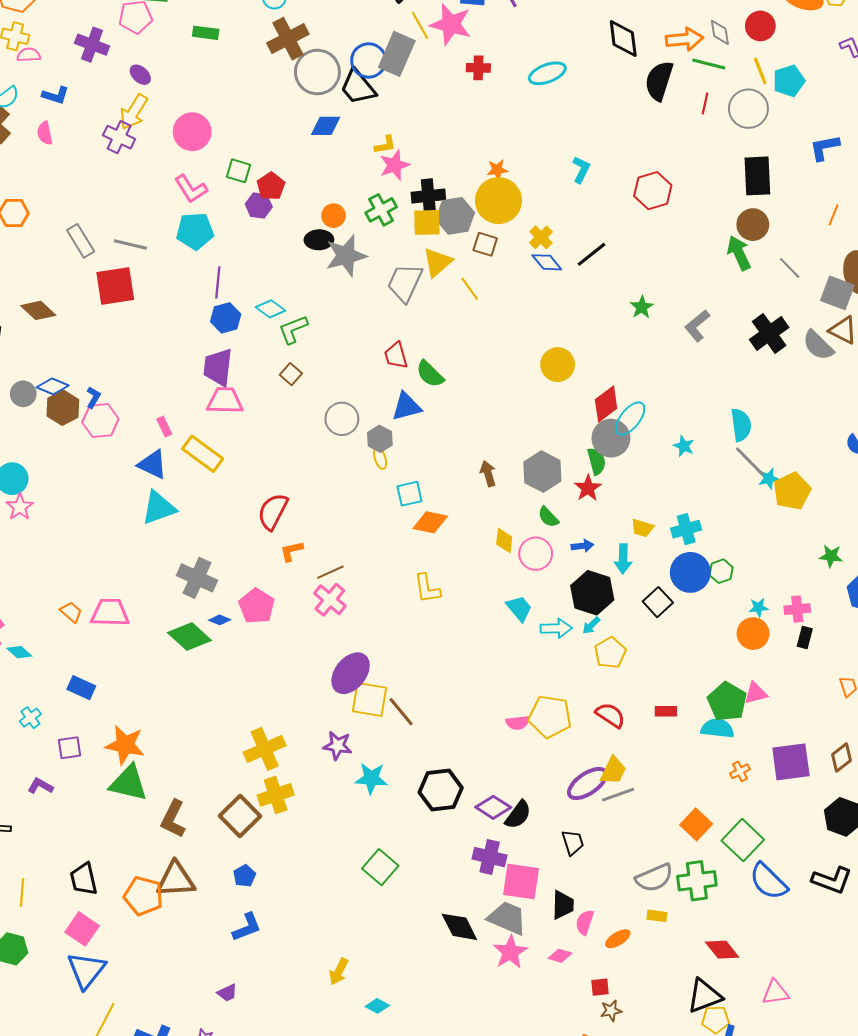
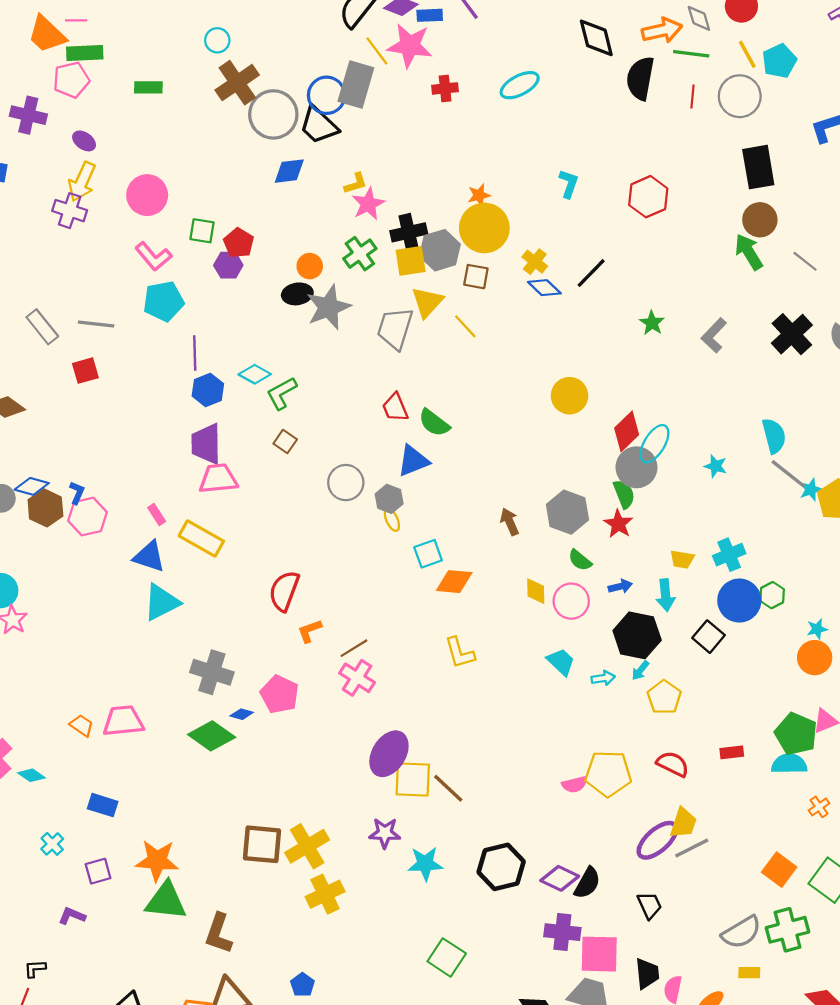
red square: (115, 286) -> (85, 371), size x0.6
cyan arrow: (556, 628) -> (603, 678), size x0.7
brown square: (240, 816) -> (262, 844), moved, turned -33

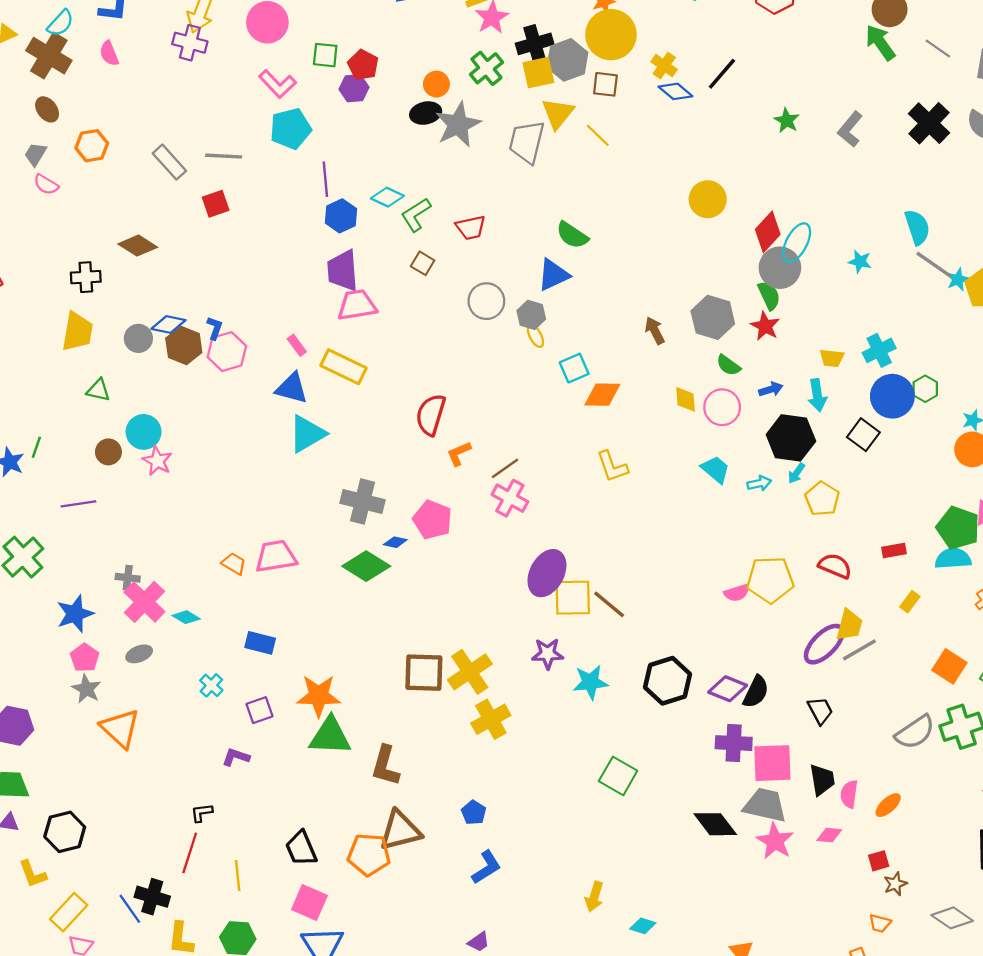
red trapezoid: (395, 407) -> (471, 228), moved, turned -76
yellow rectangle: (749, 973) -> (910, 602), moved, turned -50

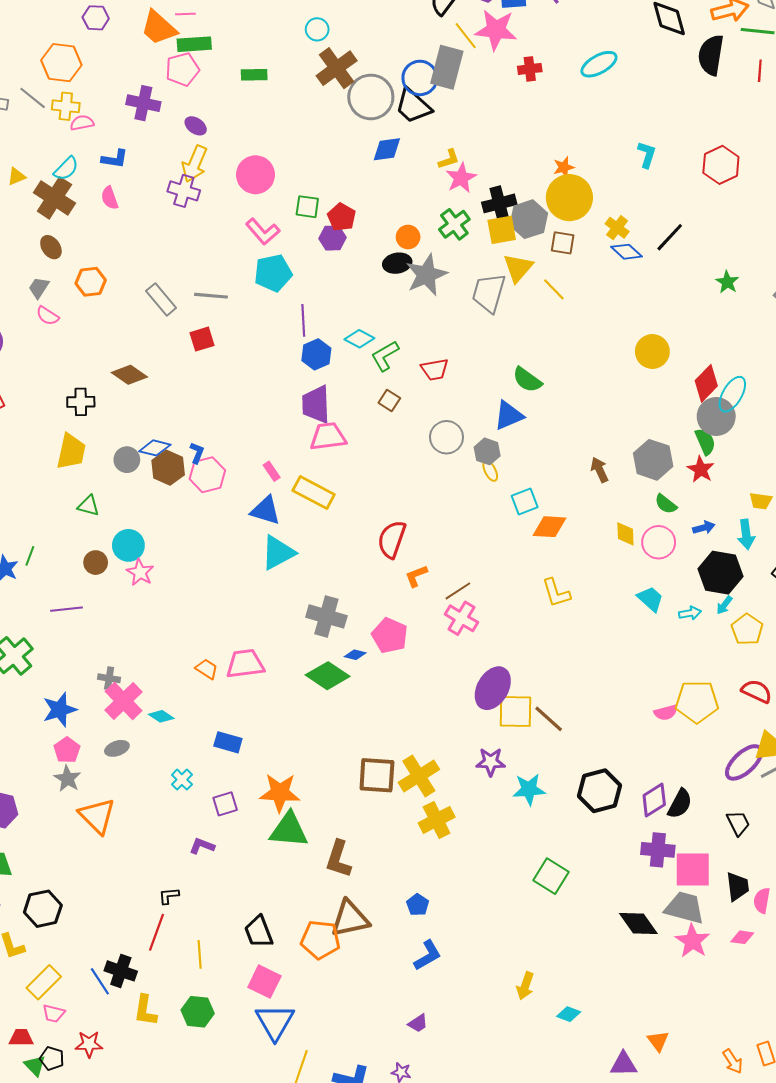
purple diamond: (728, 689) -> (654, 800), turned -56

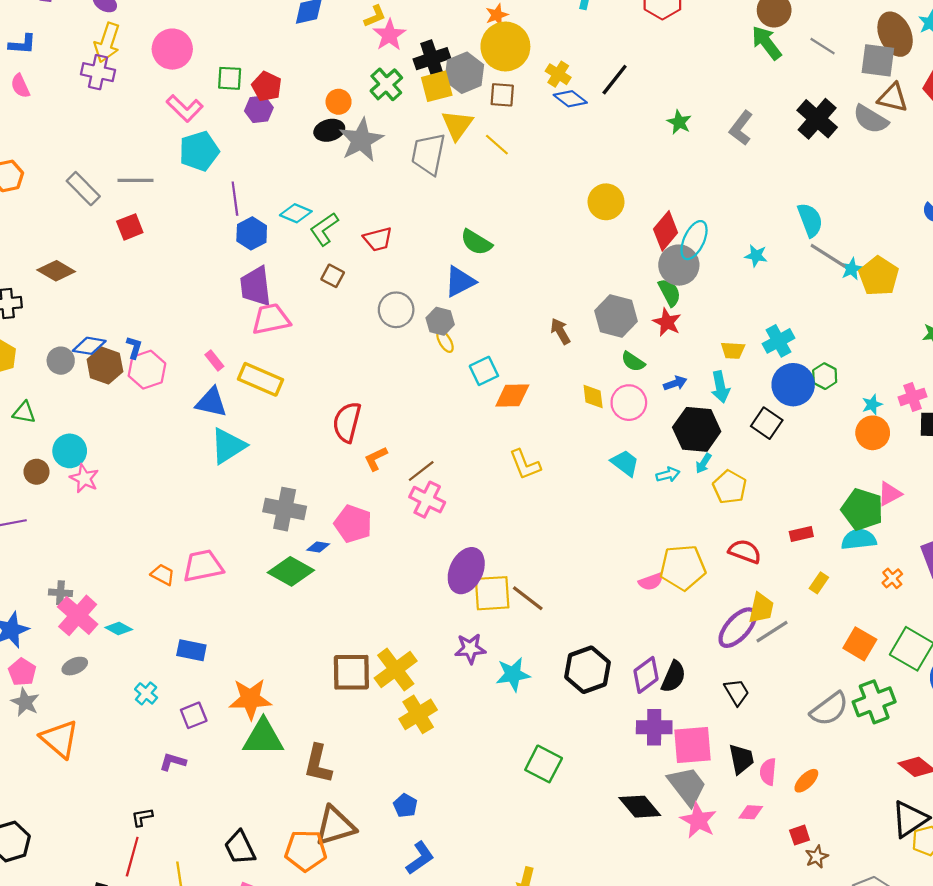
gray trapezoid: (685, 908) -> (687, 786), turned 42

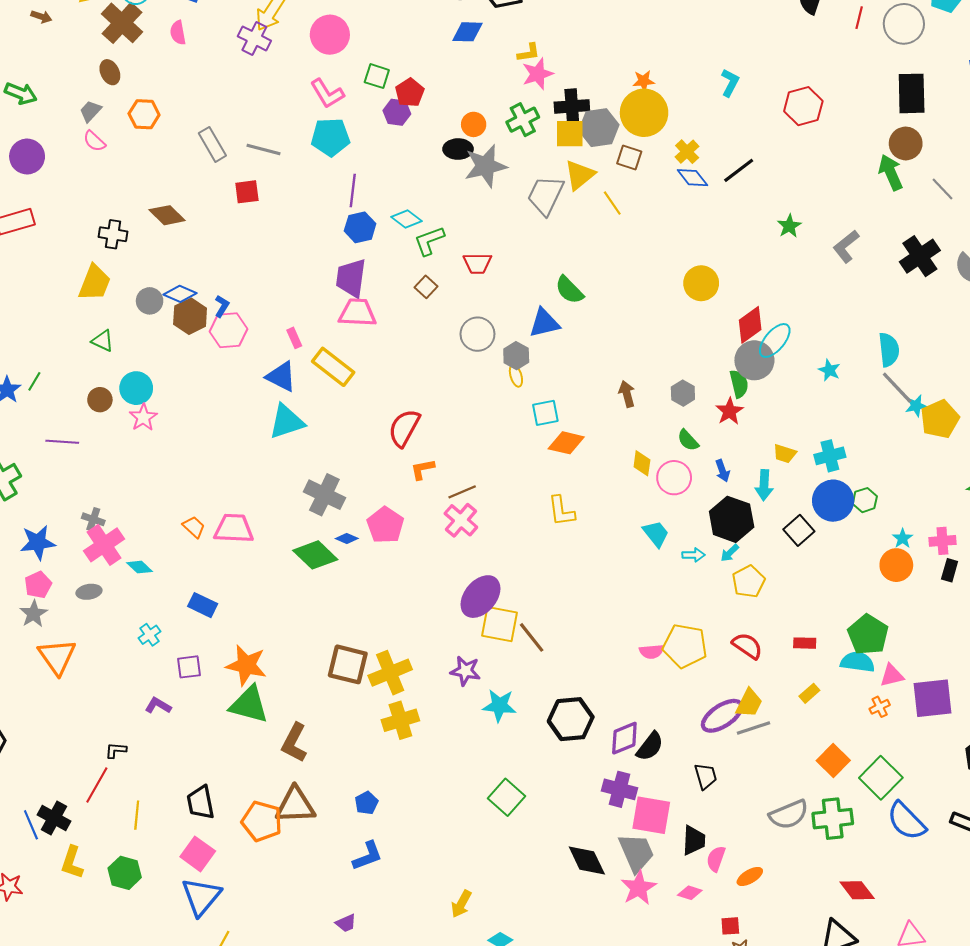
gray hexagon: (616, 316) -> (683, 393), size x0.6
blue arrow: (675, 383) -> (722, 471), turned 75
cyan star: (872, 405) -> (903, 538), turned -30
pink triangle: (890, 494) -> (892, 675), moved

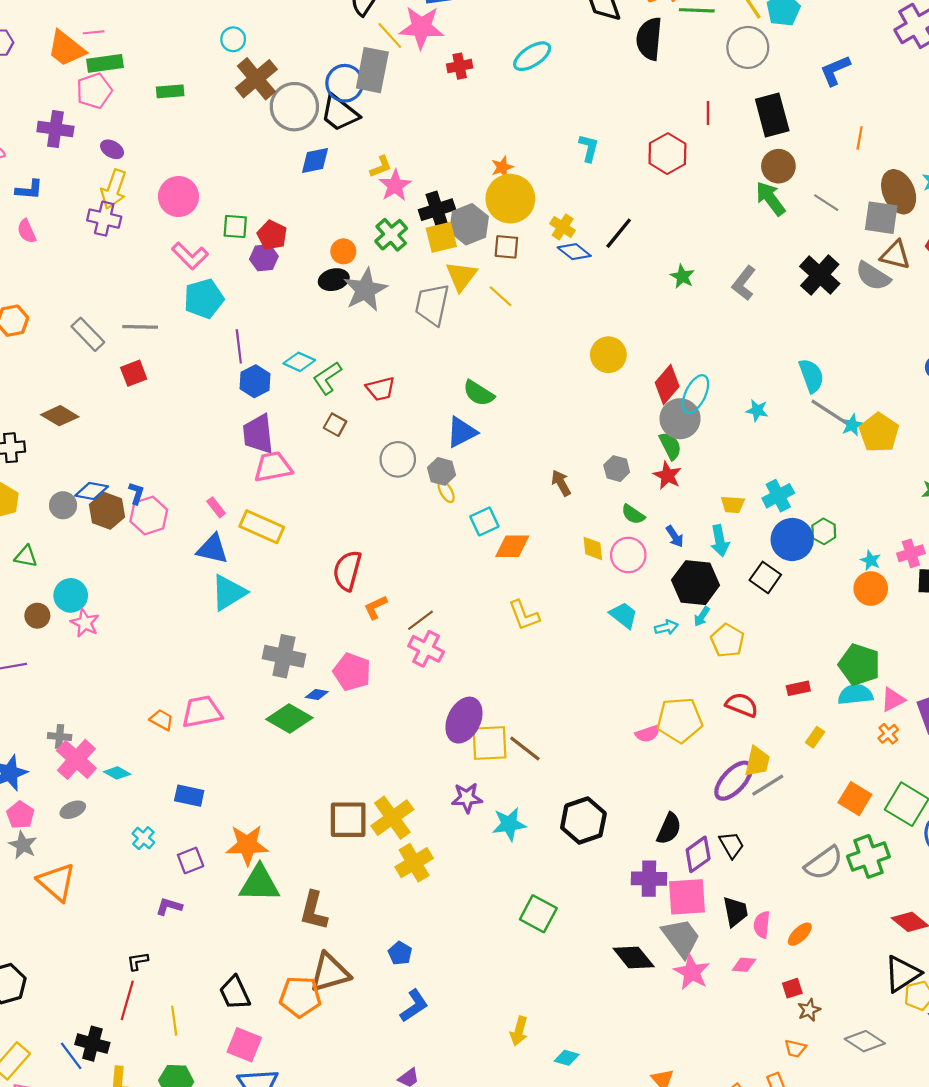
red line: (859, 18) -> (708, 113), moved
purple diamond: (624, 738) -> (698, 854), moved

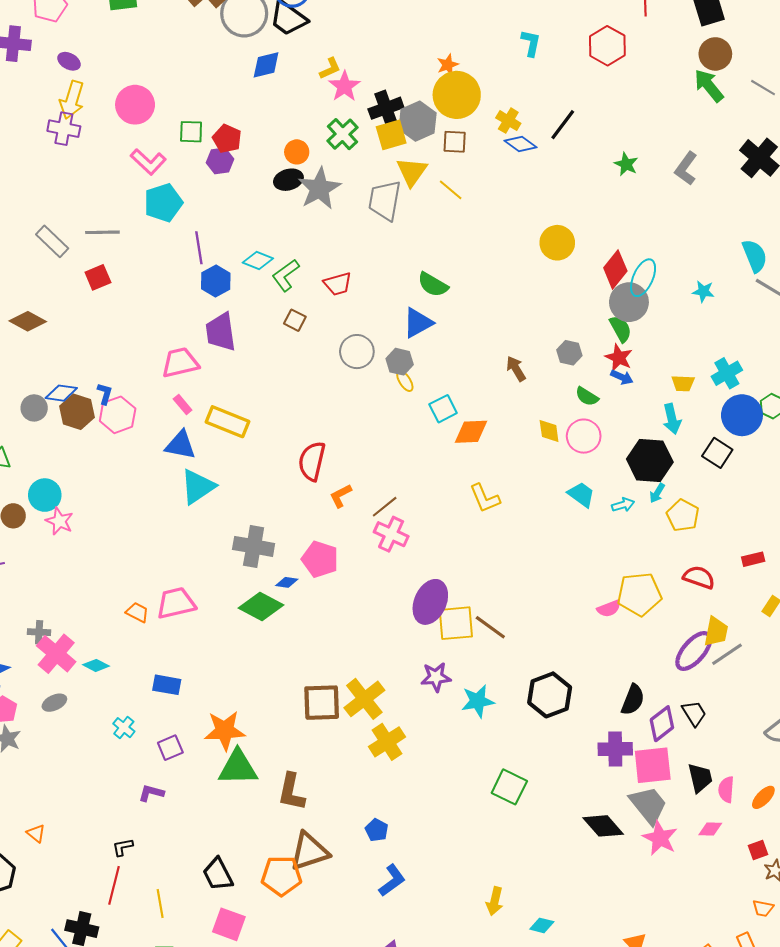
pink trapezoid: (273, 467) -> (180, 363), moved
blue arrow: (675, 536) -> (622, 377), moved, turned -30
orange triangle: (57, 882) -> (36, 833), moved, size x0.5

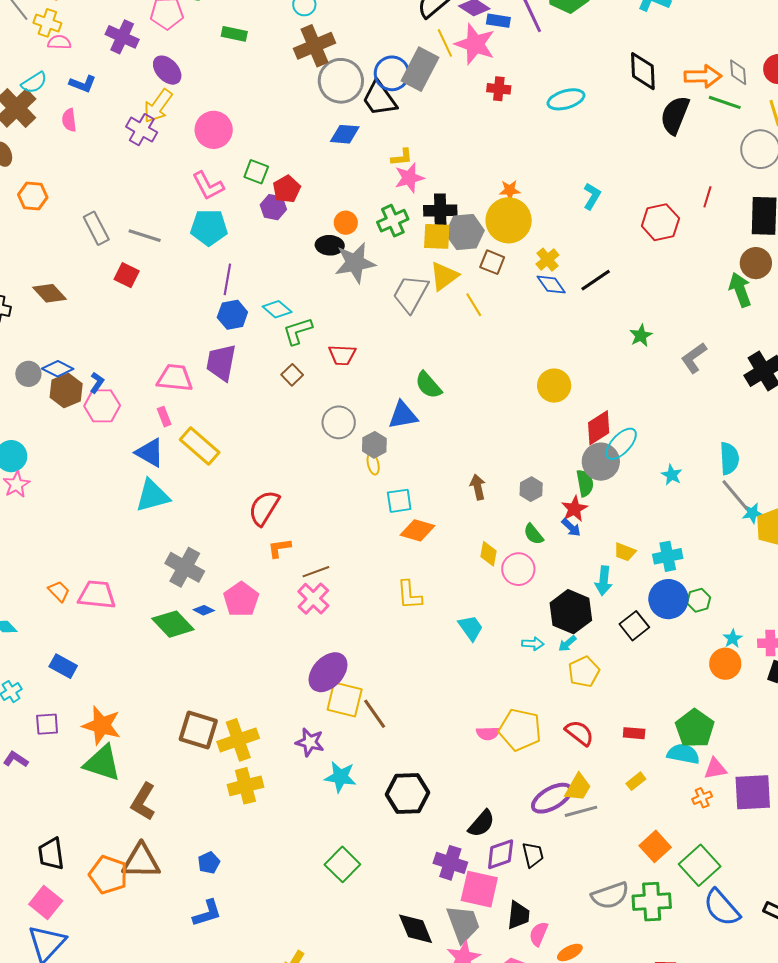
purple ellipse: (69, 61) -> (167, 70), size x1.4
red square: (98, 277) -> (127, 275), turned 30
cyan trapezoid: (581, 495) -> (471, 628), moved

